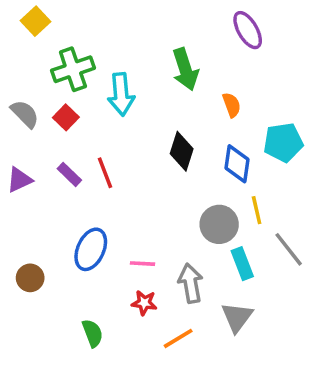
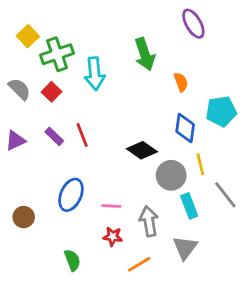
yellow square: (35, 21) -> (28, 36), moved
black diamond: (182, 151) -> (142, 150), moved, turned -72

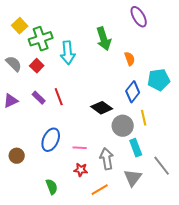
blue diamond: (185, 128) -> (133, 92), turned 30
gray line: (225, 195) -> (162, 166), moved

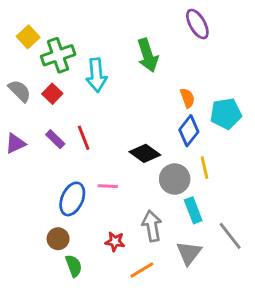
orange semicircle: (130, 59) -> (187, 98), moved
pink line: (80, 148) -> (108, 186), moved
brown circle: (17, 156) -> (58, 239), moved

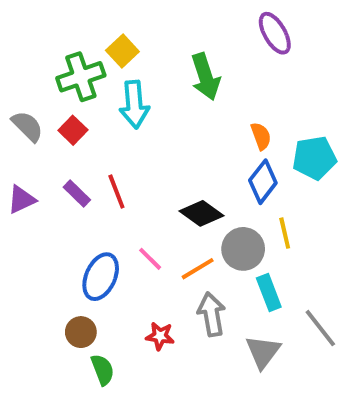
yellow square: (28, 37) -> (122, 51), moved
pink line: (108, 186) -> (150, 259), turned 42
orange line: (142, 270) -> (198, 269), moved

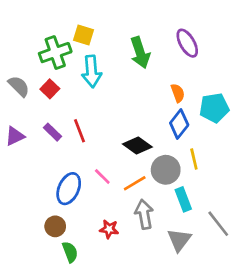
purple ellipse: (275, 33) -> (187, 43), moved
yellow square: (122, 51) -> (83, 35), turned -30

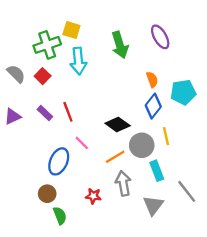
pink line: (102, 177) -> (82, 143), moved

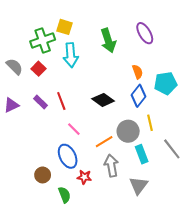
black diamond: (118, 125) -> (103, 100), moved
blue ellipse: (59, 161) -> (68, 156), moved, turned -50
gray line: (187, 191) -> (172, 149), moved
green semicircle: (60, 216) -> (64, 195), moved

